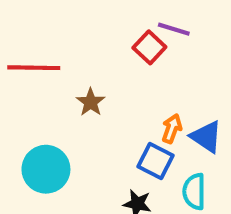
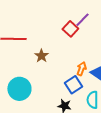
purple line: (174, 29) -> (82, 20), turned -63
blue square: (156, 161) -> (73, 85), turned 30

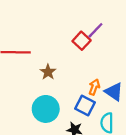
blue square: (73, 85) -> (85, 106), turned -30
cyan circle: (19, 89) -> (46, 109), moved

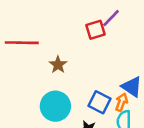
red square: (82, 41) -> (96, 30), turned 30
orange arrow: (94, 87) -> (121, 102), moved

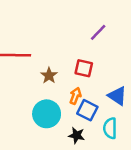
red square: (96, 30) -> (84, 68), moved, turned 30
orange arrow: (121, 102) -> (75, 96), moved

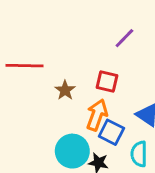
orange arrow: (75, 96) -> (97, 115), size x1.5
cyan circle: (47, 114) -> (72, 151), moved

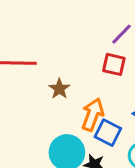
red square: (107, 82) -> (114, 64), moved

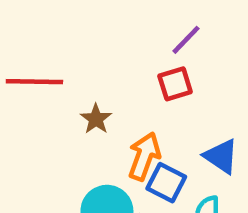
red square: (114, 64) -> (175, 84), turned -30

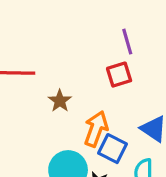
purple line: (186, 40) -> (127, 42), turned -60

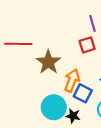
brown star: (60, 101) -> (48, 62), size x1.6

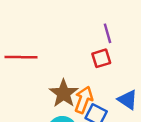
brown star: (48, 62) -> (64, 93), moved

